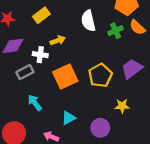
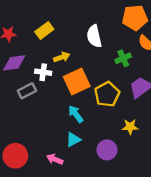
green cross: (116, 31) -> (123, 58), moved
orange square: (65, 76) -> (77, 81), moved
cyan arrow: (35, 103) -> (76, 114), moved

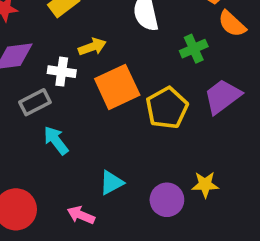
cyan arrow: (76, 114) -> (56, 140), moved
yellow star: (130, 127) -> (205, 184), moved

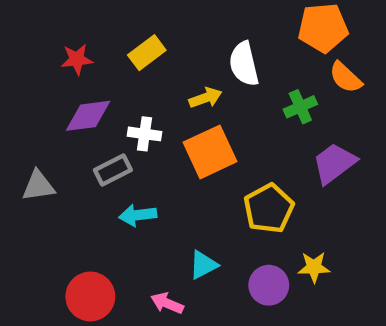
yellow arrow: (92, 47) -> (206, 98), moved
yellow pentagon: (167, 108) -> (269, 208), moved
cyan arrow: (56, 140) -> (138, 215), turned -60

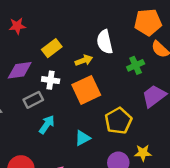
yellow rectangle: (147, 53) -> (52, 48), moved
red star: (77, 59) -> (17, 26), moved
cyan arrow: (138, 215) -> (47, 124), turned 132
cyan triangle: (203, 265) -> (83, 138), moved

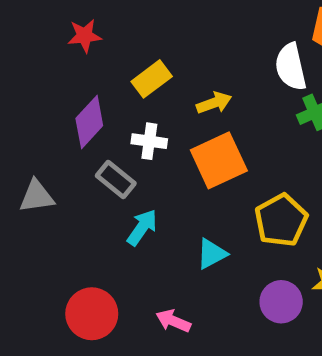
white semicircle: (105, 42) -> (291, 67), moved
purple diamond: (20, 70) -> (89, 122), turned -40
gray rectangle: (33, 100) -> (116, 180), turned 66

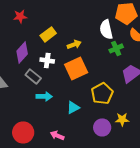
cyan arrow: (142, 227) -> (44, 96), turned 56

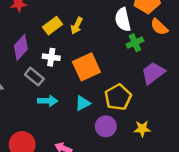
yellow arrow: (74, 44) -> (77, 26), moved, turned 136
cyan triangle: (73, 107) -> (83, 103), moved
purple circle: (102, 127) -> (106, 126), moved

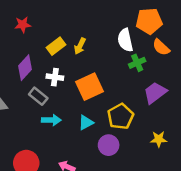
yellow star: (142, 129) -> (159, 139), moved

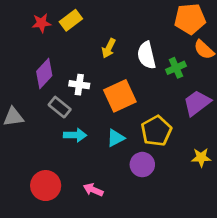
white semicircle: (125, 40) -> (147, 55), moved
yellow rectangle: (56, 46) -> (71, 20), moved

